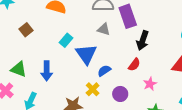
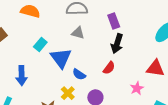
purple rectangle: (128, 16) -> (114, 21), moved, size x0.7
blue semicircle: (104, 71) -> (79, 74), turned -112
pink star: (150, 84) -> (137, 88), moved

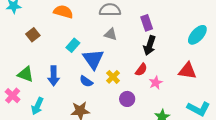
blue semicircle: (79, 74) -> (86, 81), moved
pink star: (137, 88) -> (156, 83), moved
yellow cross: (68, 93) -> (113, 77), moved

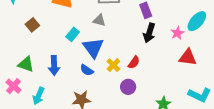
gray triangle: (111, 34) -> (99, 20), moved
red semicircle: (141, 70) -> (134, 62), moved
pink star: (156, 83) -> (177, 33), moved

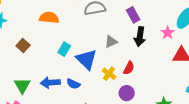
gray triangle: (99, 20) -> (111, 42), moved, turned -32
green triangle: (26, 64) -> (22, 86), turned 48
blue arrow: (54, 65) -> (50, 83), turned 96
blue semicircle: (87, 70) -> (73, 84), moved

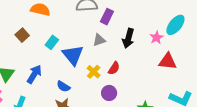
purple rectangle: (133, 15) -> (107, 17), moved, turned 49
brown square: (23, 46) -> (22, 35), moved
blue arrow: (50, 83) -> (34, 74), turned 120
blue semicircle: (73, 84) -> (63, 86), moved

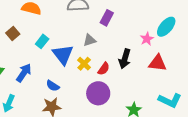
purple rectangle: (107, 17) -> (107, 18), moved
black arrow: (128, 38) -> (125, 59), moved
yellow cross: (94, 72) -> (84, 64), moved
purple circle: (109, 93) -> (98, 93), size x1.5

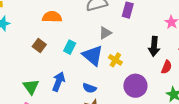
gray triangle: (89, 40) -> (105, 33), moved
red semicircle: (104, 69) -> (167, 67), moved

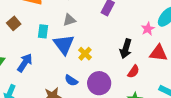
gray triangle: (105, 33) -> (69, 20), moved
cyan rectangle: (70, 47) -> (43, 31), turned -32
blue semicircle: (89, 88) -> (71, 80), moved

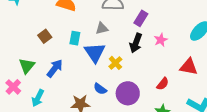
brown square: (14, 23) -> (45, 36), moved
pink star: (148, 29) -> (161, 40), moved
black arrow: (126, 49) -> (136, 43), moved

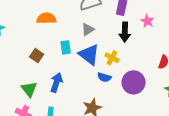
blue semicircle: (100, 89) -> (104, 77), moved

